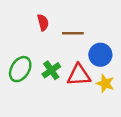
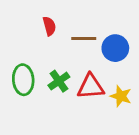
blue circle: (100, 55) -> (115, 48), moved
green ellipse: (20, 69) -> (23, 80), turned -35

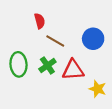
brown line: (84, 38) -> (55, 41), moved, turned 30
yellow star: (121, 96) -> (98, 89), moved

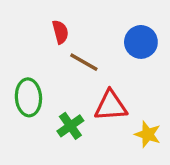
blue circle: (93, 39) -> (141, 42), moved
green cross: (47, 65) -> (70, 126), moved

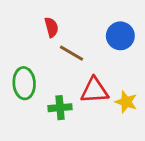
green cross: (70, 126) -> (60, 108), turned 30
yellow star: (148, 134) -> (126, 102), moved

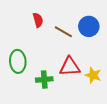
brown line: (72, 53) -> (63, 32), moved

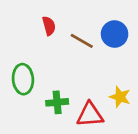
red triangle: (70, 67) -> (90, 115), moved

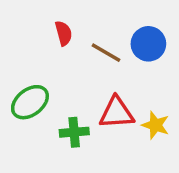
green ellipse: (23, 79) -> (30, 102), turned 56
red triangle: (90, 115) -> (117, 113), moved

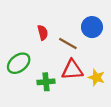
red semicircle: (64, 33) -> (43, 33), moved
brown line: (106, 53) -> (68, 43), moved

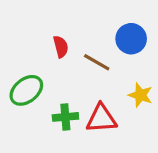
red triangle: (72, 70) -> (101, 119), moved
yellow star: (96, 77) -> (141, 95), moved

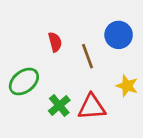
brown line: (97, 62) -> (87, 56), turned 40
green cross: (65, 117) -> (59, 106), turned -35

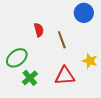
blue circle: (119, 35) -> (84, 13), moved
green cross: (59, 106) -> (30, 78), moved

